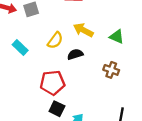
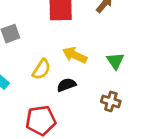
green triangle: (117, 37) -> (115, 61), turned 35

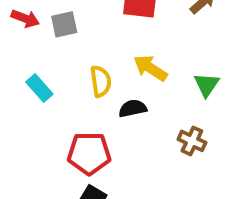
yellow semicircle: (41, 69) -> (101, 81), turned -50

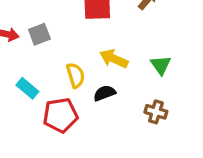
red pentagon: (89, 153) -> (60, 115), moved

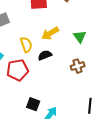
yellow arrow: (114, 59) -> (50, 33), turned -54
brown cross: (156, 112) -> (78, 66), turned -32

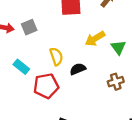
yellow arrow: (50, 33) -> (95, 39), moved

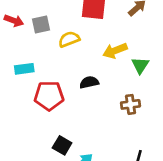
yellow semicircle: (56, 56) -> (69, 39), moved, turned -102
cyan rectangle: (21, 67) -> (24, 69), turned -56

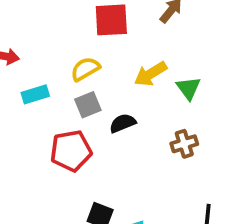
gray square: (41, 24) -> (88, 105), moved
cyan rectangle: (24, 69) -> (35, 94), moved

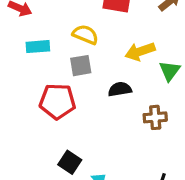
yellow semicircle: (85, 69) -> (85, 35), turned 40
black semicircle: (123, 123) -> (120, 89), moved

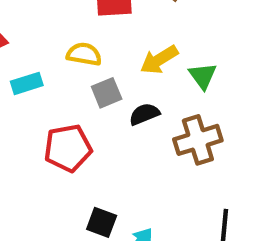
gray square: (81, 66) -> (107, 93), moved
brown cross: (155, 117) -> (198, 140), size x1.5

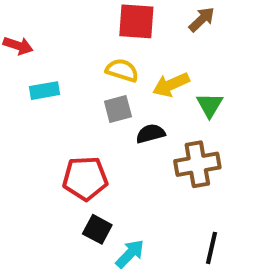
yellow semicircle: (84, 54) -> (122, 70), moved
red pentagon: (68, 148) -> (85, 178), moved

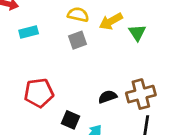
black semicircle: (150, 134) -> (108, 97), moved
brown cross: (197, 164) -> (141, 94), moved
red pentagon: (85, 178) -> (39, 93), moved

